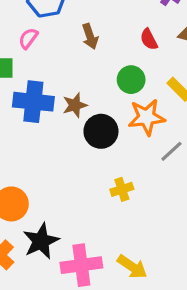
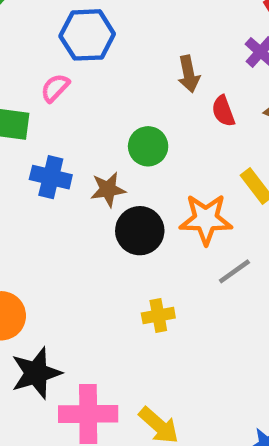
brown arrow: (90, 36) -> (189, 74), moved
green circle: (131, 80) -> (148, 146), moved
blue cross: (33, 102) -> (51, 177), size x0.7

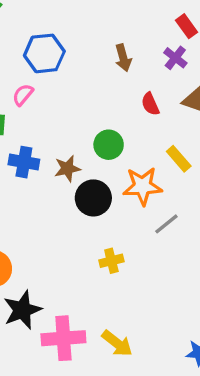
brown arrow: (189, 74) -> (123, 58), moved
green circle: (148, 146) -> (109, 145), moved

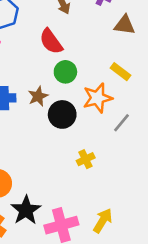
red semicircle: (150, 104) -> (51, 41), moved, size x1.5
yellow arrow: (117, 343) -> (103, 221), turned -85

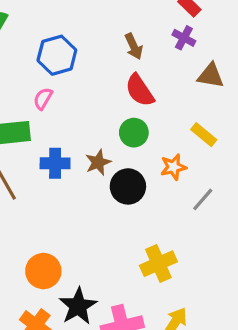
red semicircle: (51, 41) -> (140, 90), moved
orange star: (97, 98) -> (173, 167), size x0.7
yellow cross: (86, 159) -> (158, 264), moved, size x1.5

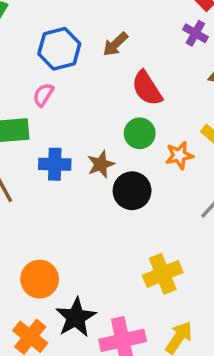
brown arrow: (134, 46) -> (115, 44), moved, turned 70
orange star: (173, 167) -> (179, 155), moved

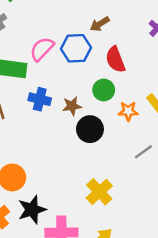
blue hexagon: (59, 49) -> (76, 48), moved
pink semicircle: (43, 95) -> (42, 49), size x1.5
yellow cross: (163, 274) -> (99, 192), turned -32

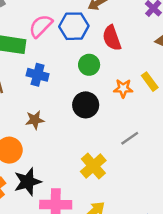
green circle: (104, 90) -> (89, 65), moved
brown star: (72, 106) -> (35, 120), moved
gray line: (143, 152) -> (130, 138), moved

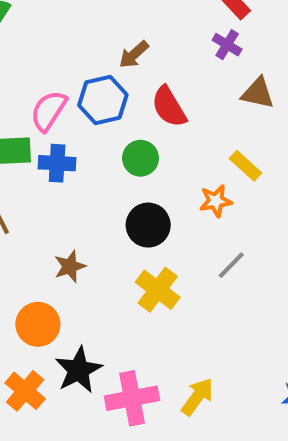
blue cross: (38, 75) -> (57, 163), moved
orange star: (123, 88) -> (216, 201), moved
yellow cross: (93, 166) -> (158, 290), moved

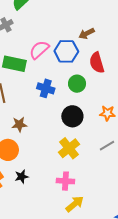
blue cross: (57, 163) -> (46, 88), moved
brown star: (70, 266) -> (19, 124), moved
black star: (79, 370) -> (22, 177), size x0.6
pink cross: (132, 398) -> (65, 181), moved, size x0.7

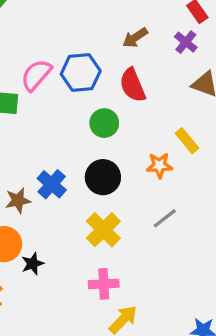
brown arrow: (87, 34) -> (135, 38), moved
blue cross: (46, 88) -> (52, 184), moved, turned 30
black star: (22, 177) -> (33, 264), moved

